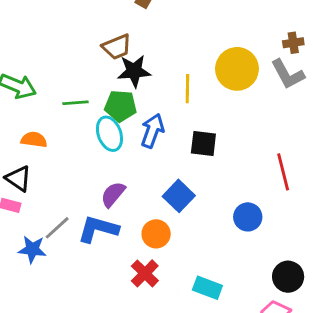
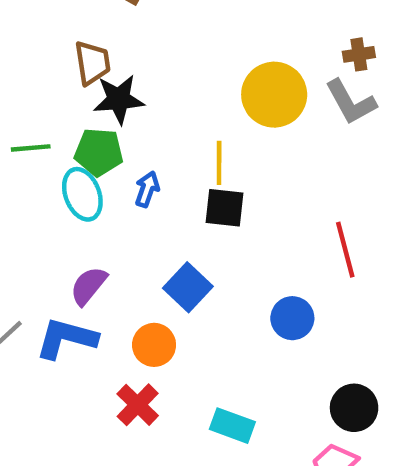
brown trapezoid: (117, 47) -> (92, 63), turned -76
yellow line: (187, 89) -> (219, 163), moved
blue arrow: (152, 131) -> (147, 189), size x0.7

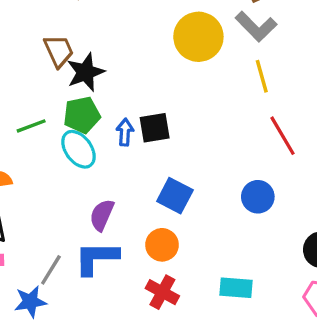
yellow line: (219, 163) -> (262, 76), moved
black square: (224, 208) -> (155, 128), moved

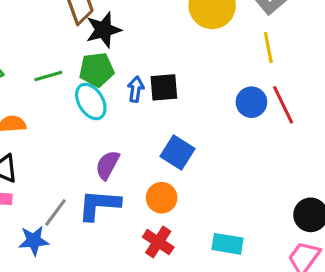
blue circle: (258, 197) -> (251, 102), moved

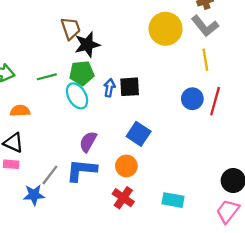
red line: (283, 105) -> (215, 101), turned 40

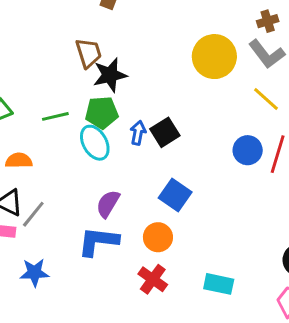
yellow line: (205, 60) -> (266, 99), turned -40
black square: (130, 87) -> (165, 132), turned -30
gray line: (50, 175) -> (33, 214), moved

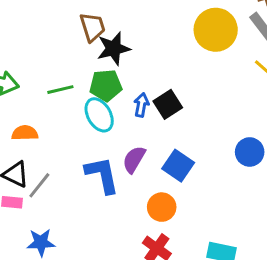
blue circle: (248, 150) -> (250, 152), moved
purple semicircle: (108, 204) -> (134, 159), moved
blue L-shape: (98, 241) -> (102, 175), moved, turned 72

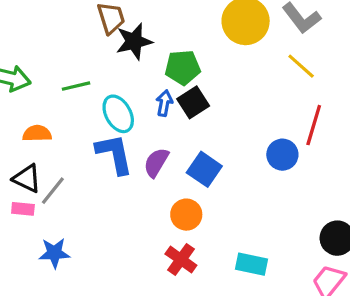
green pentagon: (106, 85) -> (183, 67), moved
blue L-shape: (102, 175) -> (114, 154), moved

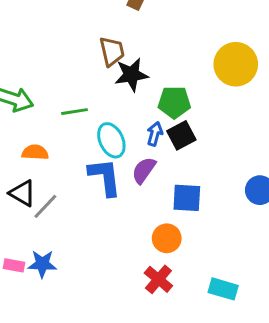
purple semicircle: (156, 162) -> (144, 170), moved
blue square: (204, 169) -> (187, 198), turned -36
pink rectangle: (23, 209) -> (14, 265), moved

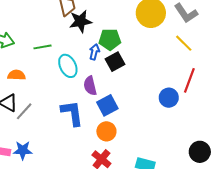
blue arrow: (155, 134) -> (94, 52), moved
purple semicircle: (144, 170) -> (90, 86), turned -48
blue L-shape: (105, 177) -> (72, 113), moved
blue square: (187, 198) -> (107, 105), moved, turned -30

